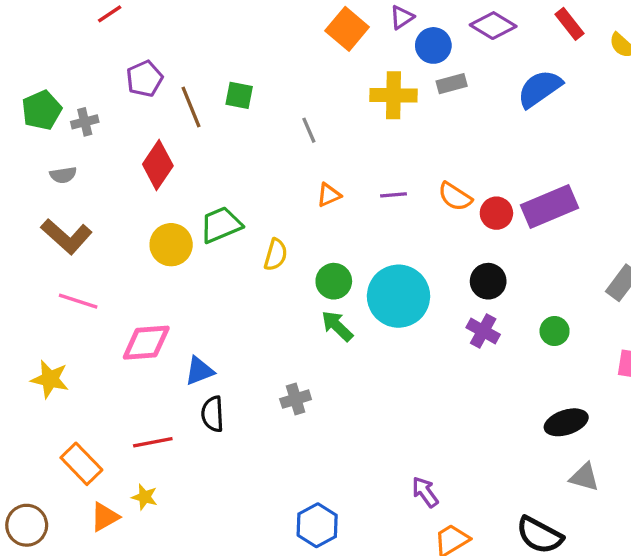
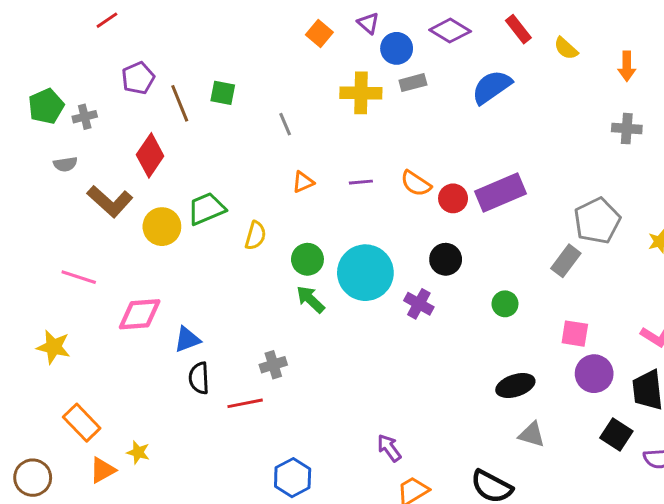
purple triangle: (402, 17) -> (368, 23), turned -45
orange square: (347, 29) -> (319, 34), size x0.7
brown L-shape: (66, 236) -> (110, 201), moved
purple cross: (483, 331) -> (419, 304), moved
red line: (153, 442) -> (245, 403), moved

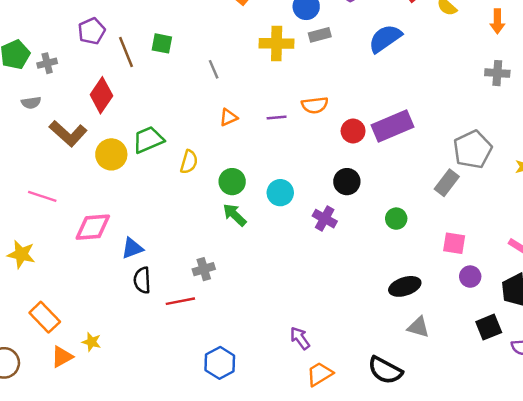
orange semicircle: (416, 184) -> (315, 105), moved, turned -40
cyan circle: (365, 273) -> (280, 193), size x0.6
purple circle: (594, 374) -> (470, 277), size x0.7
black square: (616, 435) -> (489, 327), turned 35

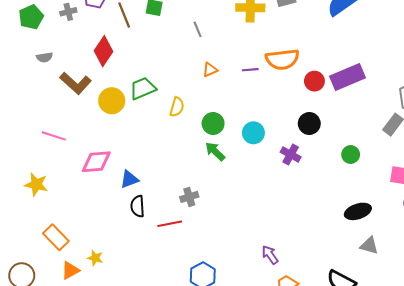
gray cross: (47, 63) -> (68, 12), moved
orange semicircle: (315, 105) -> (282, 59), size x1.5

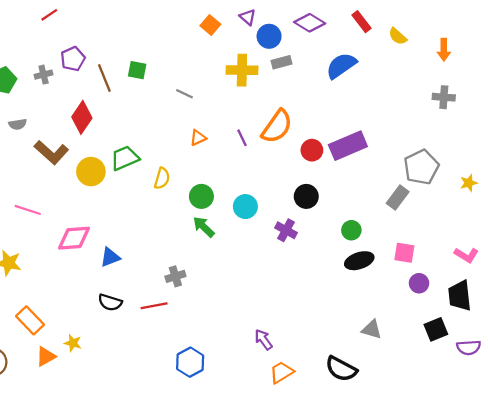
gray line: (198, 29) -> (184, 94), turned -42
orange semicircle: (282, 59) -> (277, 126), turned -48
purple line: (250, 70) -> (242, 138), turned 70
black semicircle: (138, 206) -> (110, 302), moved, turned -70
black ellipse: (358, 211) -> (359, 261), moved

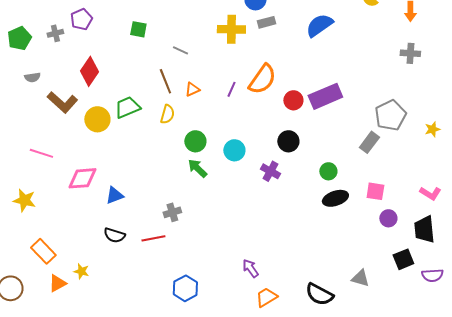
brown line: (104, 78) -> (165, 81), moved
purple line: (242, 138) -> (231, 89), turned 49
yellow semicircle: (162, 178) -> (167, 114), moved
gray triangle: (372, 329) -> (360, 278), moved

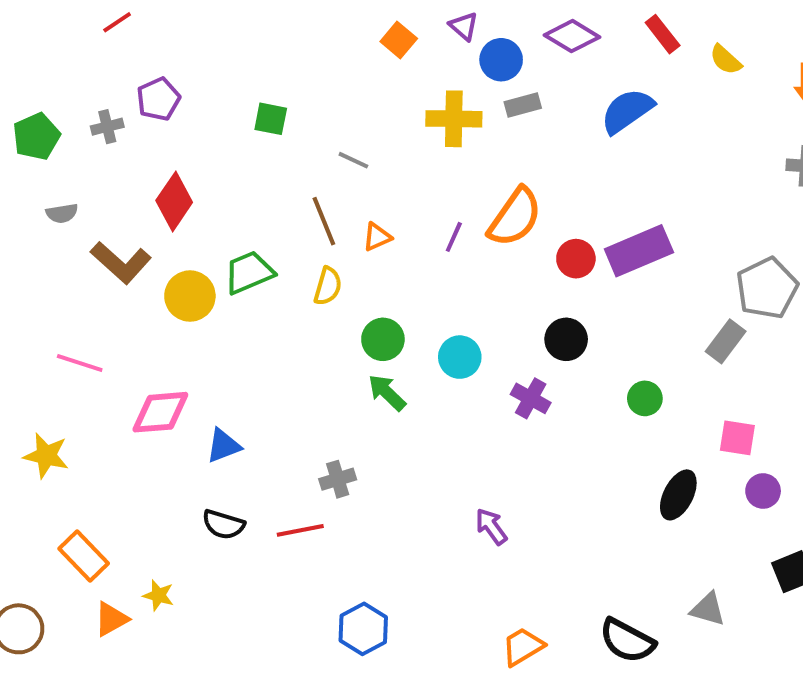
black ellipse: (335, 198) -> (678, 495), moved, turned -45
purple arrow: (250, 268) -> (491, 526), moved

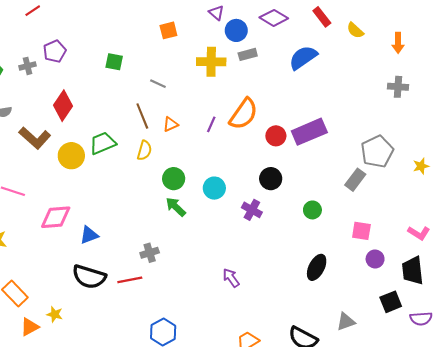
orange square: (399, 40) -> (168, 30), moved, turned 36
black ellipse: (678, 495) -> (317, 267), moved
black semicircle: (223, 524) -> (89, 277), size x1.5
gray triangle: (708, 609) -> (346, 322), turned -36

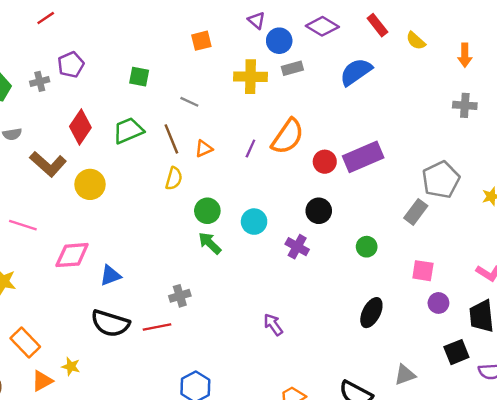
green trapezoid: (103, 143) -> (128, 131), moved

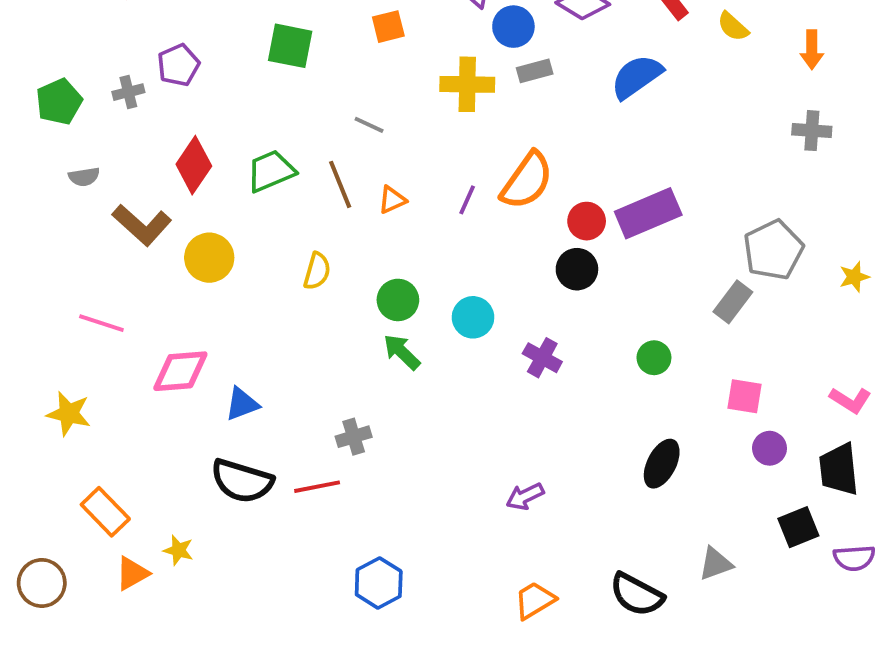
green square: (139, 77) -> (290, 46), moved, size x1.4
yellow semicircle: (174, 178) -> (317, 271), moved
black circle: (319, 211) -> (577, 269), moved
purple arrow: (273, 325) -> (525, 496), moved, turned -80

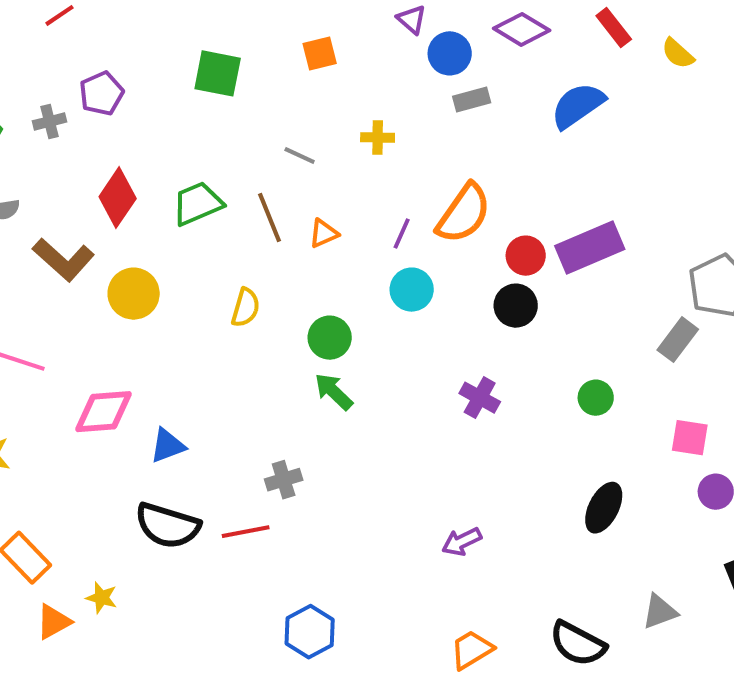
yellow cross: (467, 84) -> (378, 137), moved, size x0.6
cyan circle: (473, 317) -> (412, 290), moved

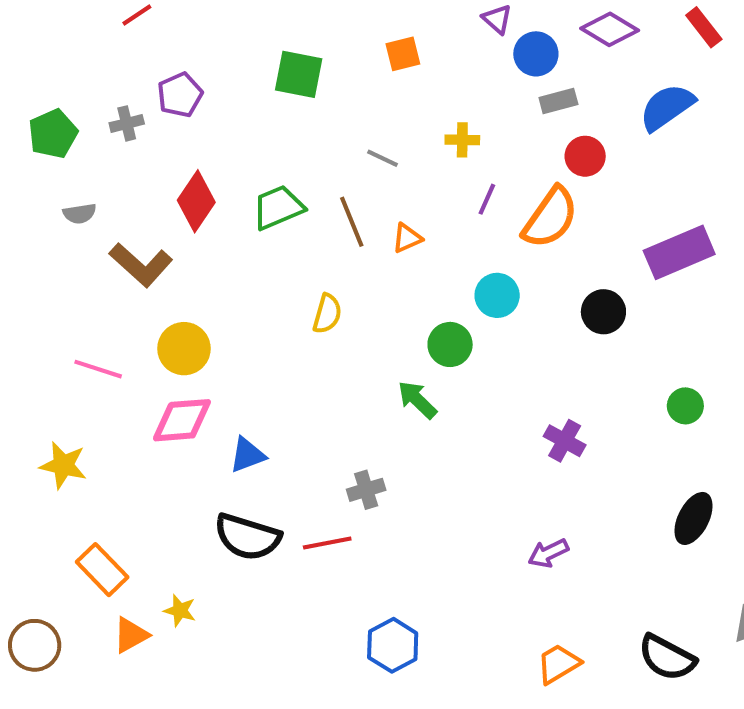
purple line: (402, 234) -> (487, 199), moved
red circle: (526, 256) -> (585, 156), moved
yellow circle: (134, 294) -> (184, 349), moved
green circle: (330, 338) -> (450, 344), moved
purple cross: (480, 398) -> (565, 441), moved

